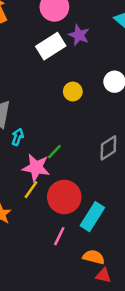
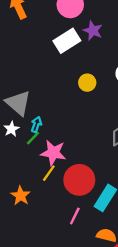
green line: (54, 152) -> (33, 138), moved

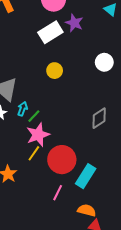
yellow circle: (87, 83) -> (55, 71), moved
green line: (33, 138) -> (34, 116), moved
pink star: (53, 153) -> (38, 135), turned -30

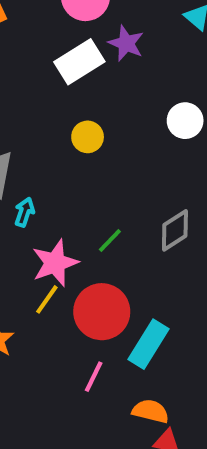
green line: (34, 116) -> (110, 241), moved

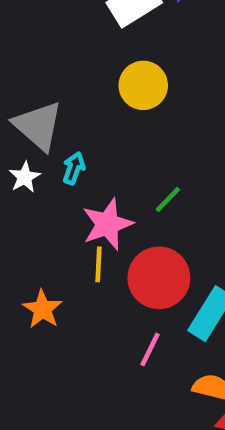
yellow circle: (88, 137) -> (143, 85), size x1.4
yellow line: (47, 299) -> (98, 264), turned -32

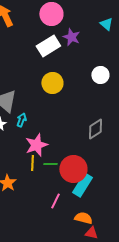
green line: (168, 200) -> (50, 164), moved, turned 48
red circle: (159, 278) -> (73, 169), moved

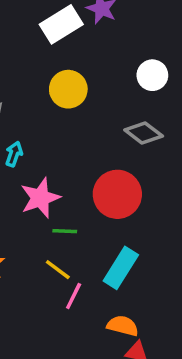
gray diamond: (95, 129) -> (144, 133), moved, turned 70
yellow line: (32, 163) -> (58, 270), moved, turned -56
red circle: (73, 169) -> (117, 194), moved

